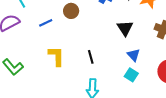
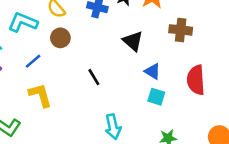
yellow L-shape: (56, 56) -> (40, 95), moved
black line: (91, 57) -> (94, 77), moved

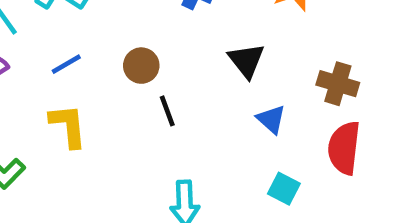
brown cross: (181, 30) -> (338, 84), moved
brown circle: (60, 38) -> (141, 66), moved
cyan square: (156, 97) -> (284, 189), moved

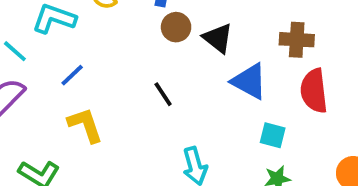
brown circle: (141, 66) -> (176, 27), moved
blue triangle: (271, 119) -> (249, 81), size x1.5

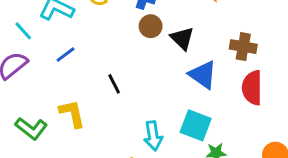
black line: (163, 94) -> (114, 84), moved
yellow L-shape: (85, 125) -> (72, 114), moved
cyan square: (273, 135) -> (196, 125), moved, size x1.5

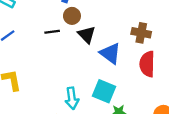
black triangle: (182, 38) -> (87, 35), moved
black line: (114, 84) -> (52, 32), moved, turned -72

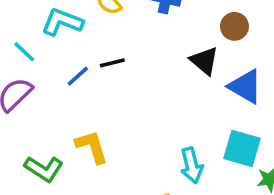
brown circle: (72, 16) -> (234, 26), moved
black line: (52, 32) -> (112, 63), moved

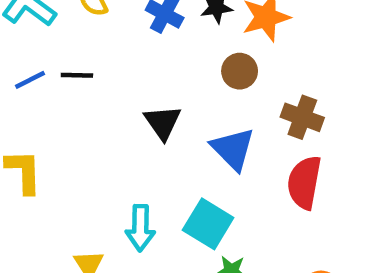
black triangle: (204, 61) -> (163, 122), moved

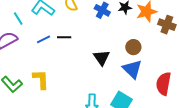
brown circle: (240, 71) -> (133, 47), moved
brown cross: (302, 117) -> (167, 25), moved

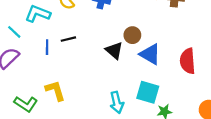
blue line: (44, 39) -> (47, 47), turned -48
brown circle: (133, 47) -> (132, 35), moved

